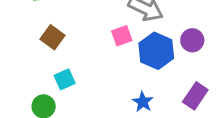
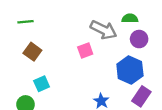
purple circle: (192, 40) -> (139, 39), moved
blue hexagon: (156, 51) -> (130, 70), moved

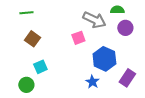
blue hexagon: (130, 70) -> (104, 59), moved

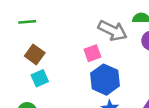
blue hexagon: (104, 59) -> (105, 80), moved
cyan square: (40, 67) -> (40, 78), moved

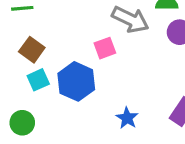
blue hexagon: (105, 80) -> (76, 81), moved

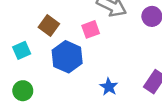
brown square: (32, 50) -> (49, 26), moved
cyan square: (38, 80) -> (22, 50), moved

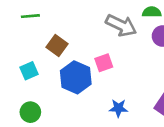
pink square: (91, 29) -> (104, 63), moved
blue star: (109, 87) -> (118, 108), turned -30

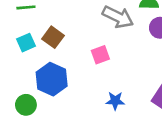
cyan square: (29, 71) -> (26, 43), moved
blue hexagon: (76, 77) -> (52, 79), moved

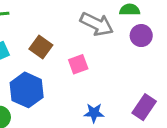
brown square: (53, 37) -> (41, 47), moved

